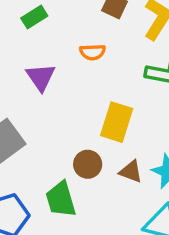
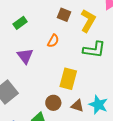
orange semicircle: (93, 52) -> (53, 41), turned -56

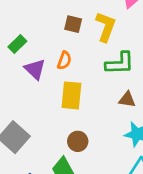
purple triangle: (25, 56) -> (35, 69), moved
yellow rectangle: (68, 79) -> (71, 95), moved
brown triangle: (77, 106) -> (127, 100), moved

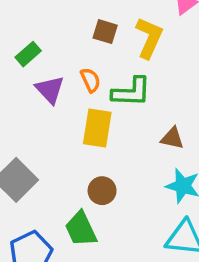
orange semicircle: (64, 60) -> (90, 80), turned -48
green L-shape: (120, 63) -> (131, 92), moved

